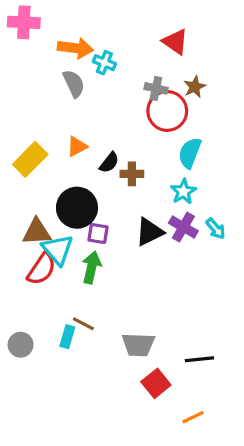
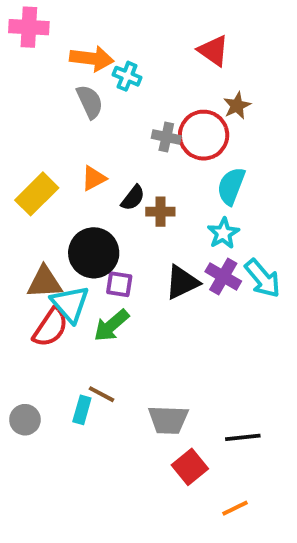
gray cross: (156, 88) -> (166, 137), moved
cyan arrow: (216, 229) -> (262, 278), size x1.5
green arrow: (91, 267) -> (111, 325), turned -144

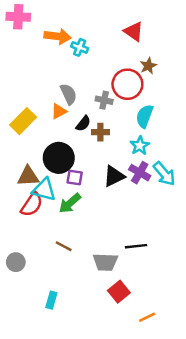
gray semicircle: (90, 102) -> (69, 94), moved
gray cross: (166, 137) -> (104, 100), moved
cyan triangle: (70, 304) -> (44, 190), turned -35
cyan rectangle: (82, 410) -> (51, 300), moved
black line: (243, 437) -> (136, 246), moved

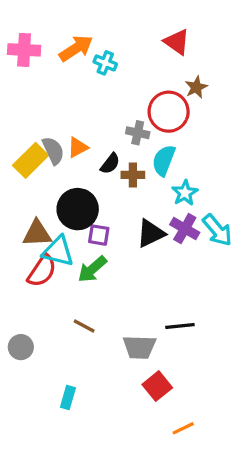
pink cross: (18, 17) -> (24, 50), moved
orange arrow: (58, 36) -> (76, 48), turned -40
gray semicircle: (69, 94) -> (53, 151), moved
cyan semicircle: (145, 116) -> (164, 160), moved
orange line: (147, 317) -> (183, 428), moved

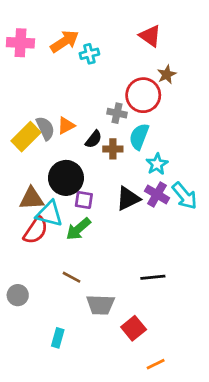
cyan cross: (105, 63) -> (89, 54), turned -36
gray trapezoid: (139, 347) -> (100, 305), moved

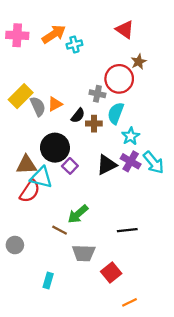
yellow rectangle: (26, 137) -> (21, 96), moved
purple square: (84, 200) -> (70, 166), turned 35
green arrow: (78, 229) -> (78, 214), moved

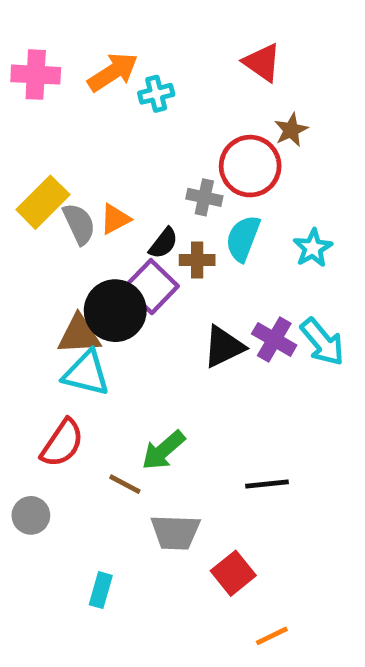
cyan star: (131, 136) -> (313, 248), moved
brown triangle: (26, 165) -> (79, 335), moved
purple square: (70, 166) -> (151, 287), moved, size x1.5
red semicircle: (30, 191) -> (62, 443), moved

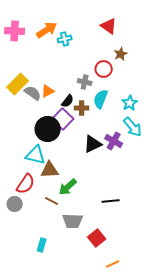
red circle: (250, 166) -> (104, 69), size x0.7
gray semicircle: (79, 224) -> (33, 93), turned -30
brown triangle: (79, 335) -> (50, 170), moved
cyan arrow: (322, 342) -> (133, 127), moved
gray circle: (31, 515) -> (15, 204), moved

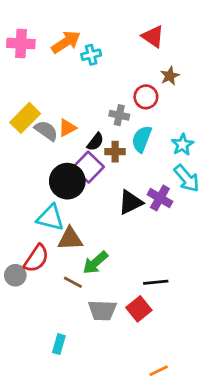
gray circle: (15, 204) -> (15, 275), moved
red square: (97, 238) -> (139, 309), moved

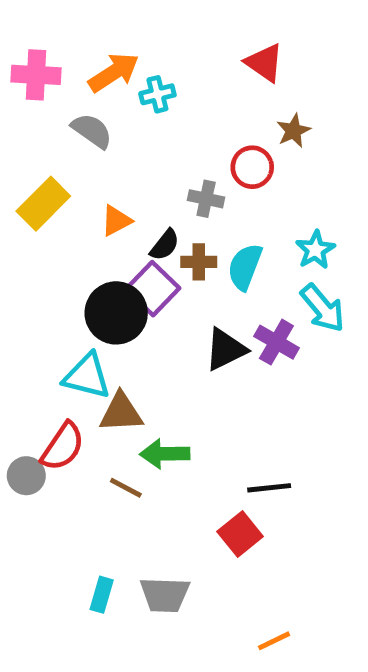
gray semicircle: (46, 131) -> (92, 131), moved
cyan semicircle: (142, 139) -> (245, 267), moved
green arrow: (95, 263) -> (165, 454), turned 40
gray trapezoid: (102, 310) -> (165, 595), moved

